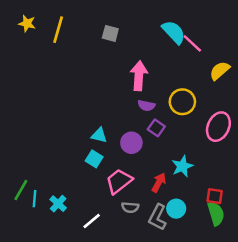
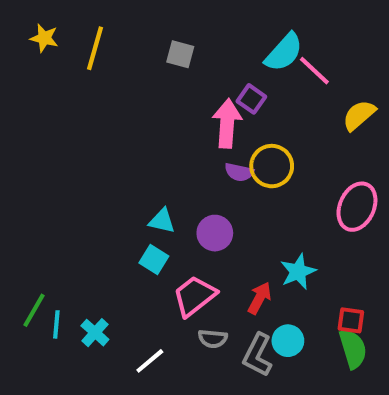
cyan semicircle: (174, 32) -> (284, 52), turned 85
yellow circle: (182, 102) -> (272, 166), moved
purple square: (156, 128) -> (251, 99), moved

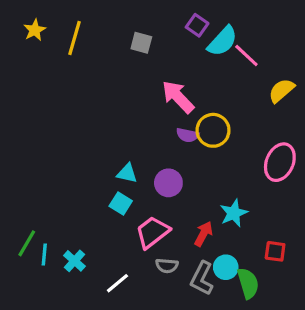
yellow star: (44, 38) -> (35, 30), turned 30
purple square: (251, 99) -> (197, 25), moved
pink arrow: (227, 123) -> (178, 97), turned -48
green semicircle: (353, 349) -> (248, 283), moved

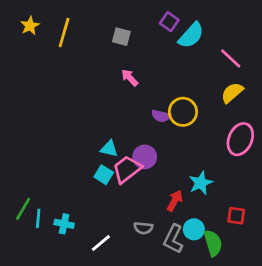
pink line: (246, 55) -> (231, 59), moved
yellow semicircle: (281, 91) -> (232, 93), moved
pink arrow: (178, 97) -> (130, 78), moved, size x0.6
pink trapezoid: (152, 232) -> (127, 169), moved
cyan cross: (74, 261) -> (64, 224), turned -30

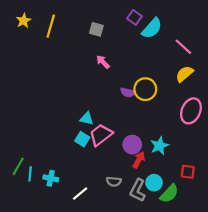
purple circle: (145, 157) -> (132, 145), moved
green semicircle: (213, 243) -> (169, 194), turned 60

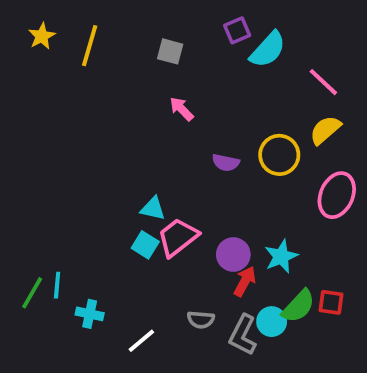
purple square: (134, 17) -> (237, 30), turned 32
yellow circle: (145, 89) -> (279, 155), moved
cyan line: (30, 174) -> (57, 285), moved
green semicircle: (169, 194) -> (298, 306), moved

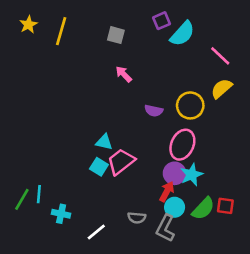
pink ellipse: (337, 195) -> (182, 145), moved
purple circle: (233, 255) -> (175, 173), moved
cyan circle: (272, 322) -> (175, 207), moved

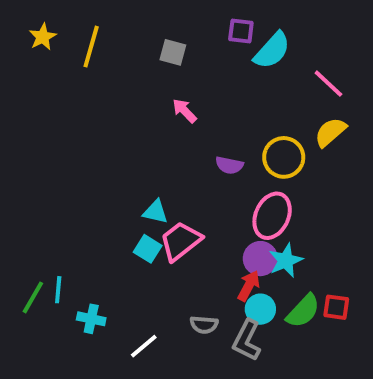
purple square: (162, 21) -> (241, 31), turned 30

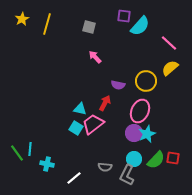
red arrow: (249, 286) -> (105, 103), moved
green line: (33, 297) -> (17, 153), turned -66

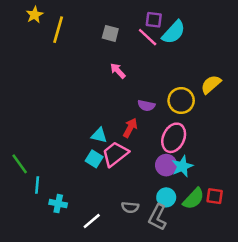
yellow star: (22, 19) -> (35, 15), moved
pink line: (169, 43) -> (148, 37), moved
green line: (17, 153) -> (20, 164), moved

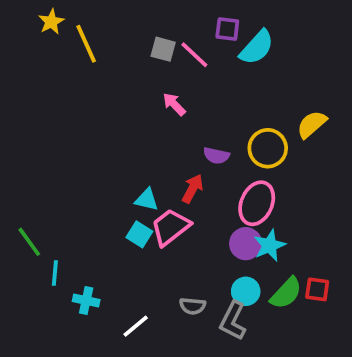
yellow line: (58, 30) -> (86, 44), turned -40
pink line: (148, 37) -> (194, 55), moved

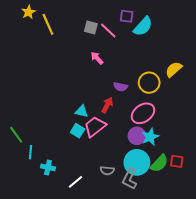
pink ellipse: (257, 203) -> (143, 113), turned 30
cyan circle: (246, 291) -> (137, 162), size x1.6

